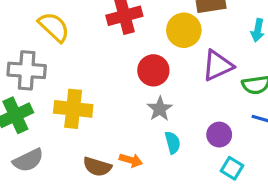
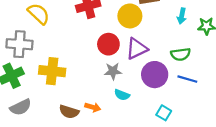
purple triangle: (218, 66) -> (137, 49), moved
gray star: (160, 109) -> (113, 71), turned 30
purple circle: (219, 135) -> (155, 75), moved, size x1.5
cyan semicircle: (173, 143) -> (122, 95), turned 126

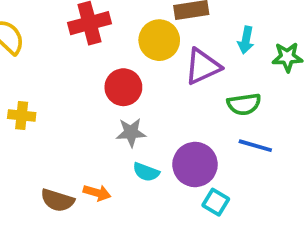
purple triangle: (137, 49) -> (203, 66), moved
yellow cross: (52, 71) -> (22, 115), moved, size x0.6
purple circle: (155, 75) -> (195, 164), moved

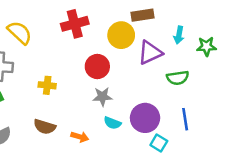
yellow cross: (22, 115) -> (47, 85), moved
blue line: (255, 146) -> (185, 119), moved, turned 65
brown semicircle: (57, 200) -> (45, 127), moved

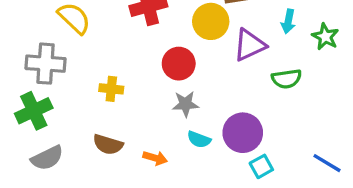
green star: (206, 46) -> (325, 37), turned 30
blue line: (185, 119) -> (327, 163), moved, turned -50
cyan square: (159, 143) -> (261, 166), turned 30

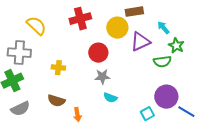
cyan arrow: (288, 21) -> (163, 28), turned 128
green star: (325, 37) -> (176, 46), moved
purple circle: (243, 133) -> (166, 97), moved
orange arrow: (155, 158) -> (77, 115), moved, turned 64

